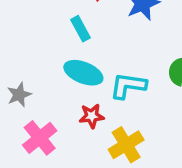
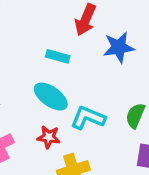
cyan rectangle: (80, 29) -> (58, 56), turned -60

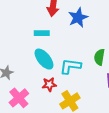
cyan ellipse: (51, 96) -> (44, 59), turned 30

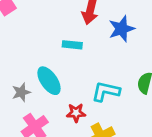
cyan ellipse: (44, 59) -> (49, 81), moved

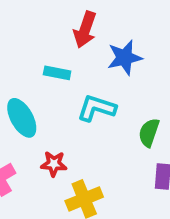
cyan L-shape: (106, 91) -> (97, 108), moved

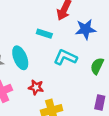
green semicircle: (149, 133) -> (97, 66), moved

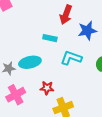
cyan ellipse: (20, 58) -> (30, 62), turned -75

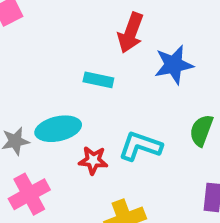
cyan L-shape: (71, 58) -> (140, 146), moved
red star: (47, 88) -> (93, 160), moved

